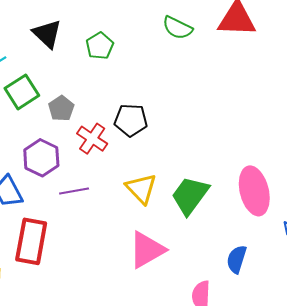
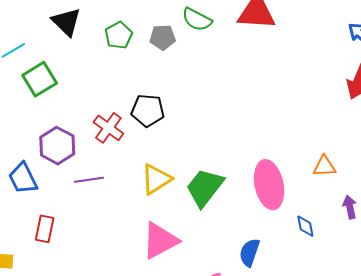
gray pentagon: (61, 108) -> (163, 37), moved, turned 30
yellow triangle: (141, 189) -> (156, 179), turned 40
red rectangle: (31, 241) -> (45, 229), size x0.6

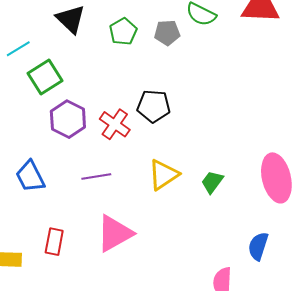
purple hexagon: (57, 146) -> (68, 119), moved
green trapezoid: (205, 187) -> (212, 182), size x0.6
red rectangle: (45, 229) -> (54, 242), moved
pink triangle: (160, 241) -> (115, 233), moved

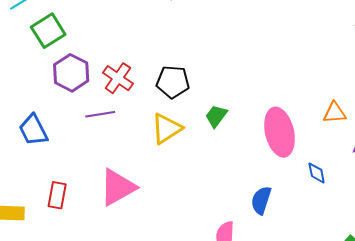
black pentagon: (154, 106) -> (173, 82), moved
purple line: (96, 176) -> (100, 114), moved
green trapezoid: (212, 182) -> (216, 116), moved

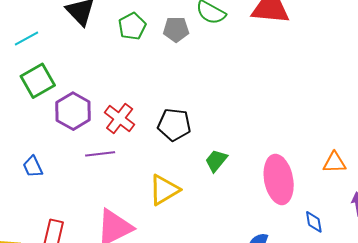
green square: (48, 31) -> (38, 81), moved
yellow triangle: (167, 129) -> (164, 190), moved
blue trapezoid: (33, 130) -> (33, 167), size x0.7

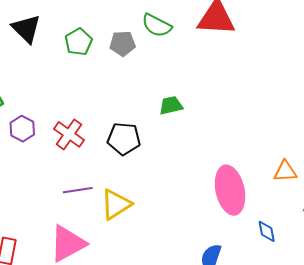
purple hexagon: (73, 111) -> (22, 129), size x0.7
purple line: (100, 154) -> (78, 190), moved
green trapezoid: (216, 161) -> (171, 105), moved, turned 40

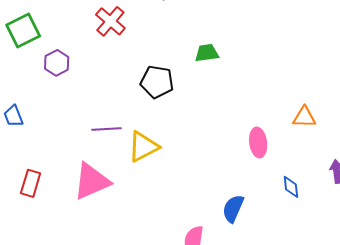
red cross: (69, 134) -> (110, 21), moved
orange triangle: (285, 171) -> (304, 117), moved
pink ellipse: (230, 190) -> (258, 143), size x0.6

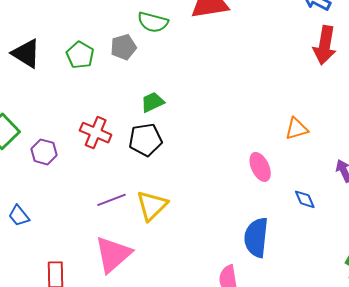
red cross: (110, 21) -> (96, 133), moved
green trapezoid: (207, 53) -> (153, 102), moved
blue semicircle: (233, 209) -> (256, 237), size x1.4

